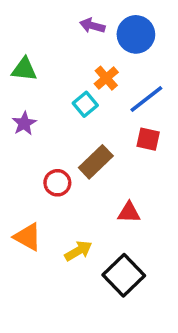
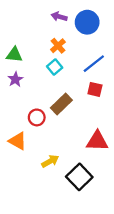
green triangle: (24, 69) -> (14, 55), moved
orange cross: (106, 78) -> (58, 46), moved
red triangle: (129, 212) -> (97, 141), moved, size x1.5
orange triangle: (28, 237) -> (18, 141), moved

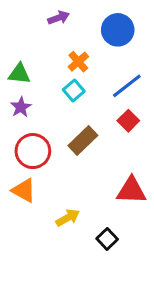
purple arrow: (59, 17) -> (59, 18), moved, turned 144
red square: (95, 89) -> (128, 121), turned 32
red circle: (37, 117) -> (33, 151), moved, size x1.5
black square: (79, 177) -> (107, 239), size x0.6

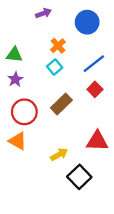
yellow arrow: (68, 218) -> (59, 154), moved
black square: (107, 239) -> (79, 177), size x1.5

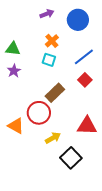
purple arrow: (43, 13) -> (47, 14), moved
cyan square: (55, 67) -> (49, 60), turned -32
red circle: (24, 112) -> (39, 113), moved

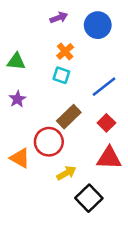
blue line: (84, 57) -> (104, 87), moved
purple star: (14, 71) -> (17, 99), moved
red square: (85, 80) -> (106, 123), moved

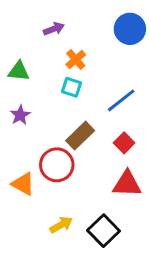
purple arrow: (59, 18) -> (54, 29), moved
blue circle: (98, 25) -> (130, 29), moved
yellow arrow: (66, 173) -> (61, 225), moved

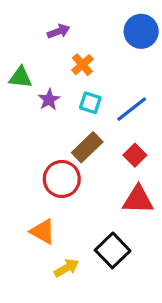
cyan square: (71, 87) -> (90, 103), moved
purple star: (20, 115) -> (49, 100), moved
orange triangle: (23, 184) -> (43, 231), moved
yellow arrow: (61, 225) -> (67, 268), moved

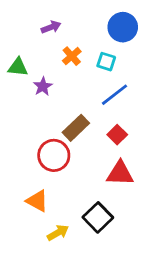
cyan square: (90, 103) -> (106, 62), moved

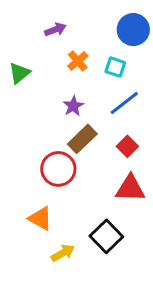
green triangle: (18, 67) -> (19, 73), turned -45
purple star: (43, 86) -> (73, 106), moved

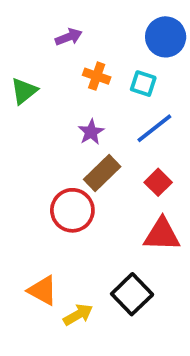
orange cross: (78, 61) -> (97, 76), turned -30
orange triangle: (40, 218) -> (43, 290), moved

